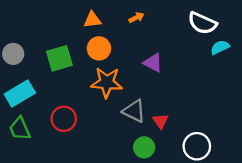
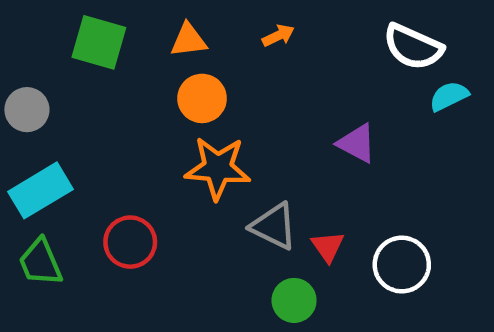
green square: (59, 58) -> (99, 42), moved, turned 32
purple triangle: (153, 63) -> (357, 143), moved
white circle: (197, 146) -> (402, 265), moved

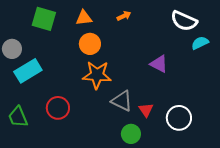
cyan rectangle: (40, 190) -> (28, 71), moved

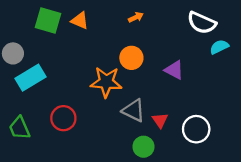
orange triangle: (84, 18) -> (80, 21), moved, turned 30
orange circle: (90, 44) -> (131, 58), moved

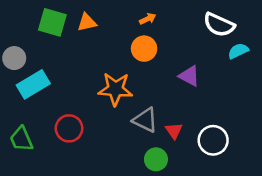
orange triangle: (80, 21) -> (87, 22), turned -36
orange circle: (131, 58) -> (144, 49), moved

